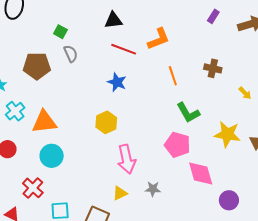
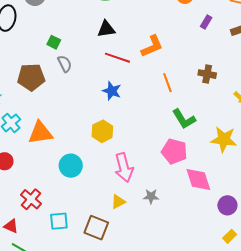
cyan circle: (52, 156) -> (71, 166), moved

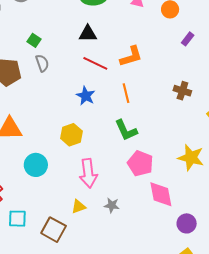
orange line: (167, 83) -> (126, 93), moved
green L-shape: (184, 119) -> (126, 130), moved

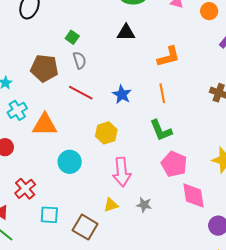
red line: (95, 63) -> (81, 93), moved

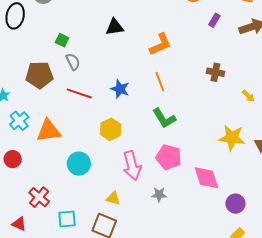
pink pentagon: (174, 164) -> (169, 157), moved
yellow triangle: (111, 205) -> (113, 198), moved, turned 42

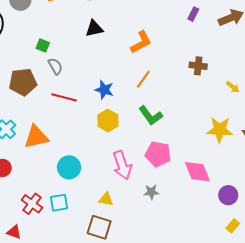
orange line: (160, 81) -> (143, 79), turned 60
yellow hexagon: (111, 129) -> (108, 121), moved
cyan square: (67, 219) -> (59, 203), moved

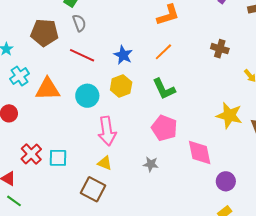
pink arrow: (122, 165) -> (107, 131), moved
cyan circle: (69, 167) -> (87, 96), moved

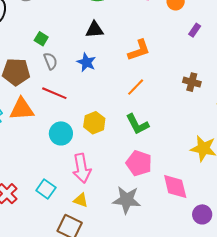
blue star: (123, 55) -> (86, 62), moved
orange triangle: (48, 89) -> (22, 109), moved
cyan square: (58, 158) -> (46, 189), moved, turned 36
gray star: (151, 164) -> (127, 200), size x1.8

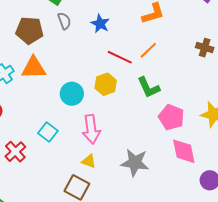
red line: (54, 93) -> (120, 57), moved
pink pentagon: (139, 163) -> (171, 117), moved
cyan square: (46, 189) -> (48, 132), moved

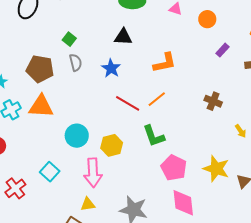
yellow hexagon: (106, 84) -> (112, 145), moved
yellow triangle: (89, 161) -> (88, 204), turned -35

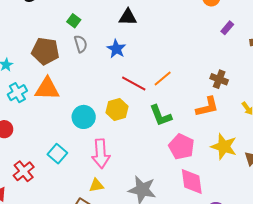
orange L-shape: (165, 63) -> (207, 107), moved
yellow hexagon: (112, 145) -> (117, 109), moved

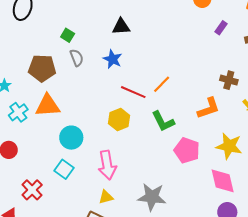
brown cross: (219, 79) -> (229, 80), moved
cyan circle: (84, 117) -> (71, 138), moved
pink diamond: (192, 181) -> (223, 181), moved

